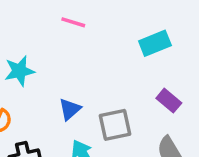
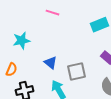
blue triangle: (70, 109) -> (50, 63), turned -40

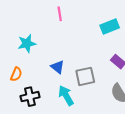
pink line: (52, 13) -> (60, 14), turned 64

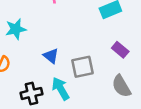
black cross: (30, 97) -> (31, 93), moved

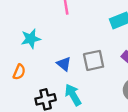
gray square: (83, 67) -> (94, 60), moved

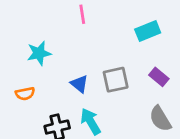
orange semicircle: (19, 72) -> (25, 94), turned 56

